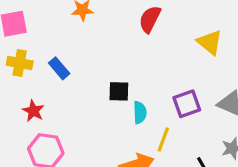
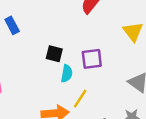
purple square: (187, 104) -> (92, 59), moved

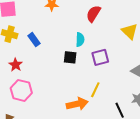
cyan semicircle: (67, 74) -> (80, 40), moved

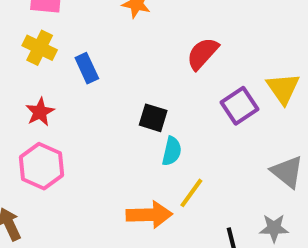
red semicircle: (93, 14) -> (203, 54), moved
cyan semicircle: (80, 40) -> (172, 151), moved
purple square: (100, 57) -> (240, 106), moved, turned -30

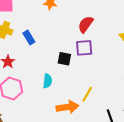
purple square: (240, 106) -> (84, 48), moved, turned 36
cyan semicircle: (172, 151) -> (47, 81), moved

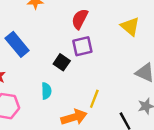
blue rectangle: (29, 38) -> (17, 44), size x1.5
black square: (64, 59) -> (62, 62), turned 32

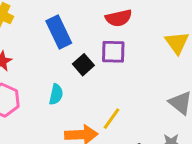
red semicircle: (80, 19) -> (119, 18), turned -144
blue rectangle: (17, 44) -> (59, 32), moved

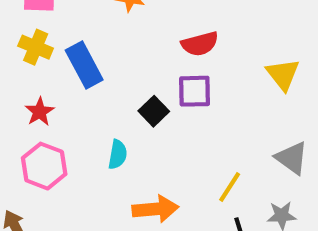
blue rectangle: (59, 32) -> (84, 65), moved
yellow line: (111, 119) -> (230, 187), moved

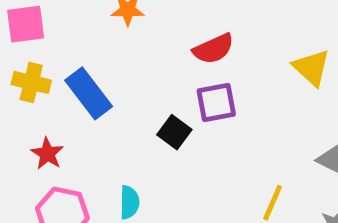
cyan semicircle: (118, 154) -> (129, 202), moved

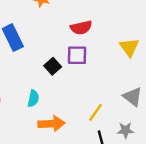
cyan semicircle: (129, 202) -> (33, 99), moved

